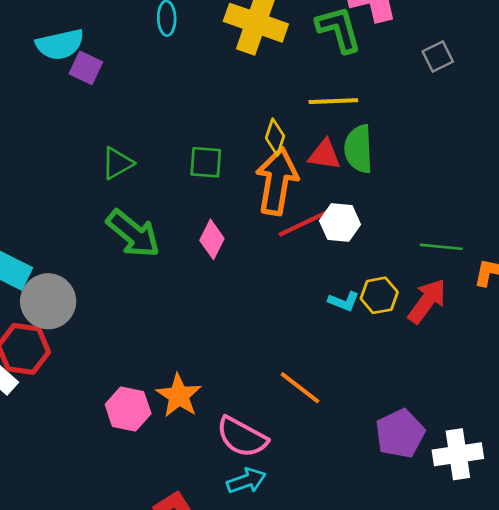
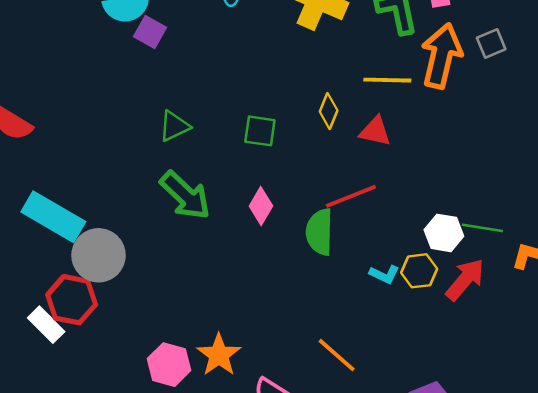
green semicircle: (359, 149) -> (320, 232), moved
orange arrow: (277, 181) -> (441, 56), moved
white hexagon: (340, 223) -> (444, 233), moved

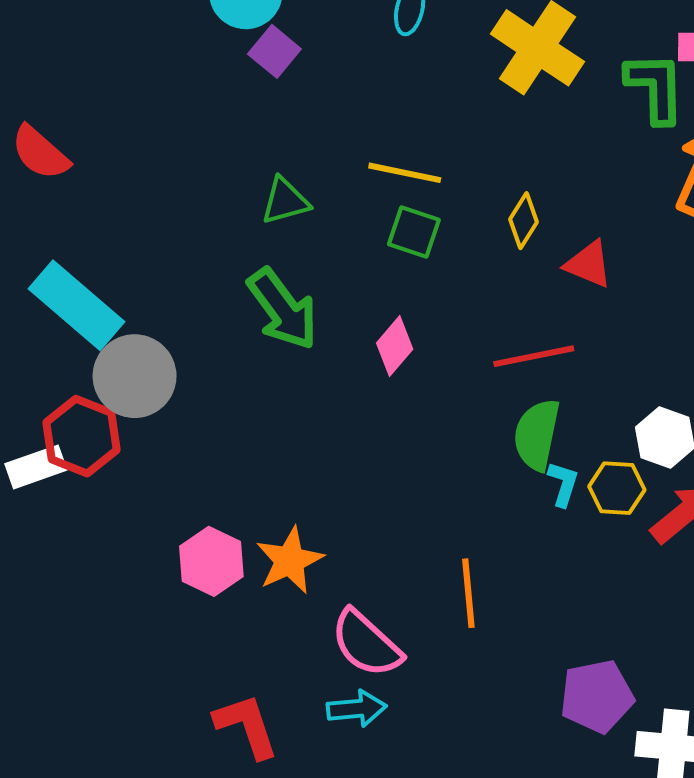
yellow line: (387, 80) -> (405, 173), moved
green semicircle: (320, 232) -> (537, 435), moved
cyan L-shape: (384, 274) -> (563, 484), turned -108
white rectangle: (46, 325) -> (36, 467), turned -75
orange line: (337, 355) -> (468, 593), turned 33

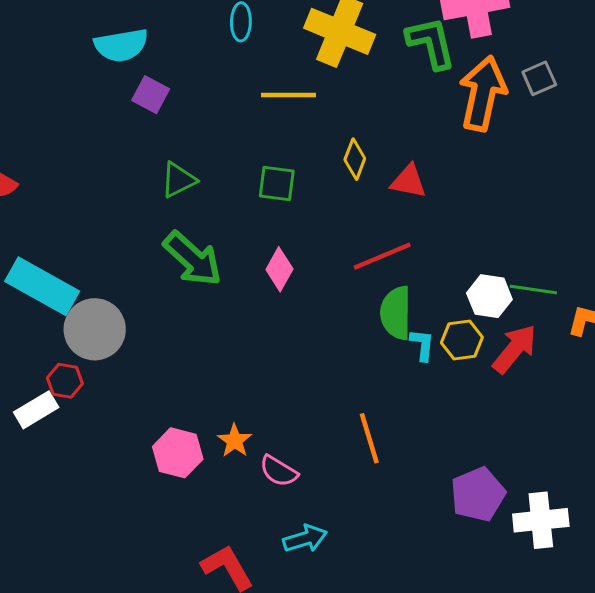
purple square: (274, 51) -> (151, 95), moved
yellow line: (405, 173) -> (289, 95), moved
red hexagon: (81, 436) -> (65, 381), size x0.6
orange star: (290, 560) -> (235, 441), size x0.7
pink semicircle: (366, 644) -> (279, 471), moved, size x0.7

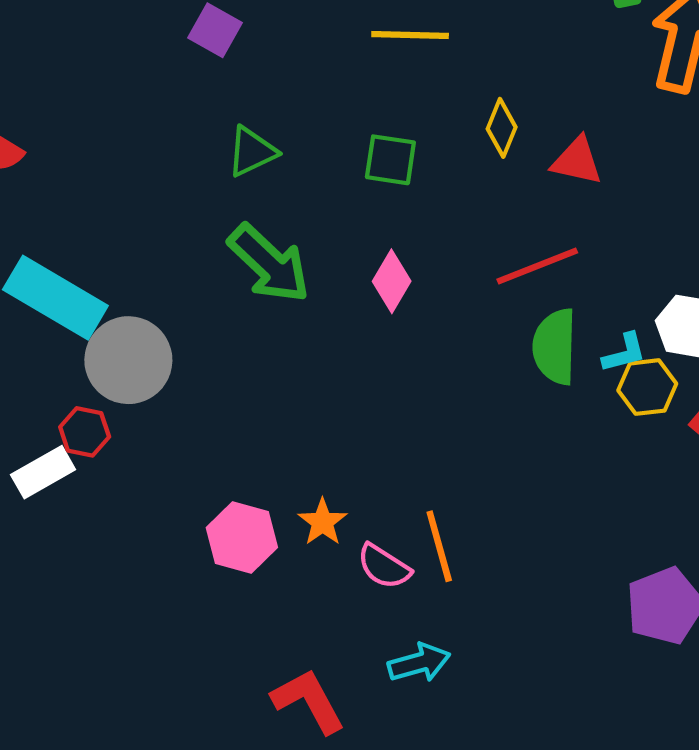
cyan L-shape: (422, 345) -> (624, 353), moved, turned 68
orange line: (369, 438) -> (439, 546), moved

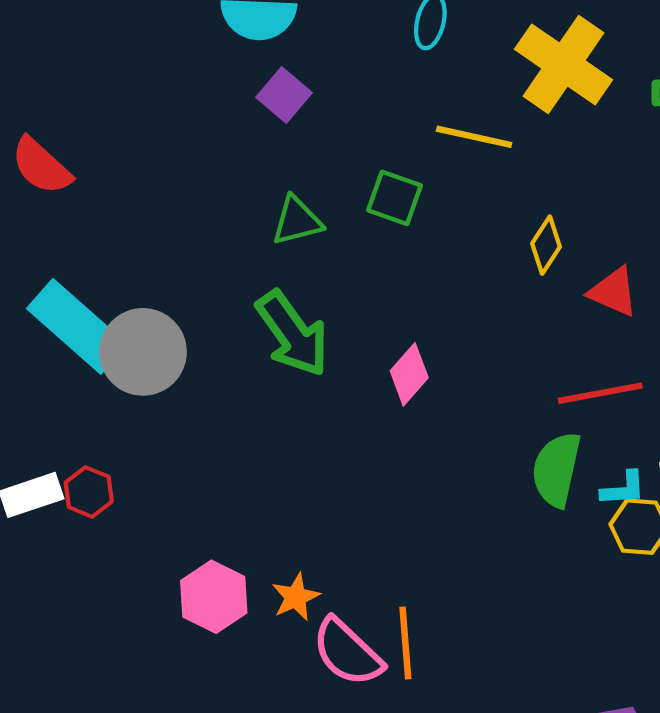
green square: (390, 160) -> (395, 198), moved
red line: (537, 266) -> (600, 393), moved
gray circle: (128, 360) -> (143, 352), moved
red hexagon: (85, 432) -> (89, 492), moved
pink semicircle: (384, 566) -> (347, 652), size x1.4

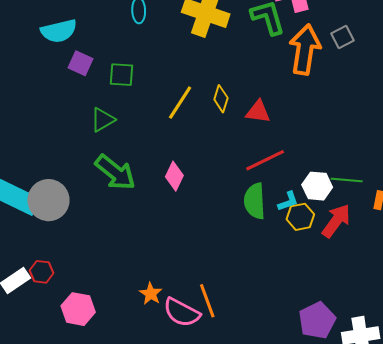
yellow line: (474, 137) -> (180, 103), moved, turned -54
green square: (395, 198) -> (122, 75), moved
pink hexagon: (214, 597) -> (78, 309), moved

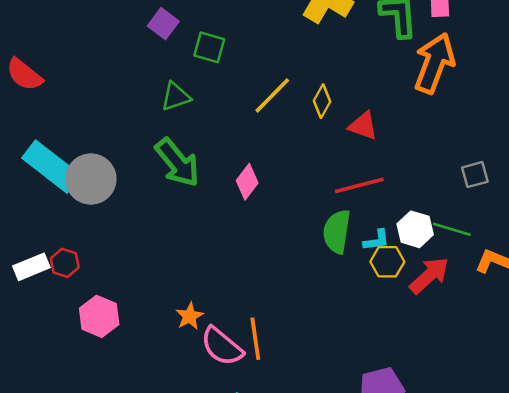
gray square: (342, 37) -> (475, 175), moved

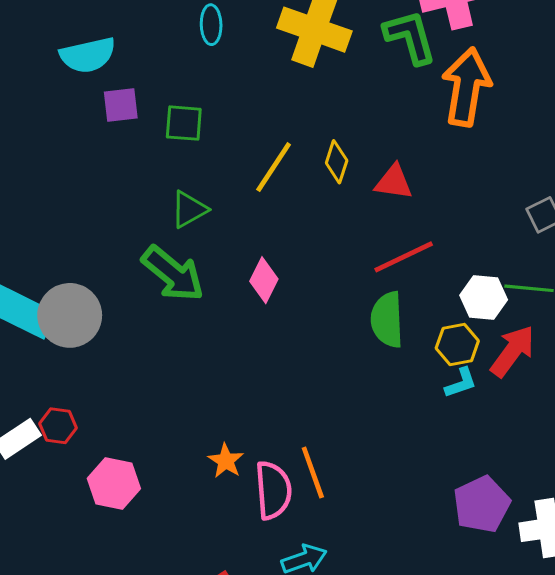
purple square: (163, 24) -> (121, 105), turned -32
green triangle: (176, 97) -> (189, 209), moved
cyan L-shape: (377, 240) -> (461, 383), moved
pink semicircle: (222, 346) -> (273, 490), turned -123

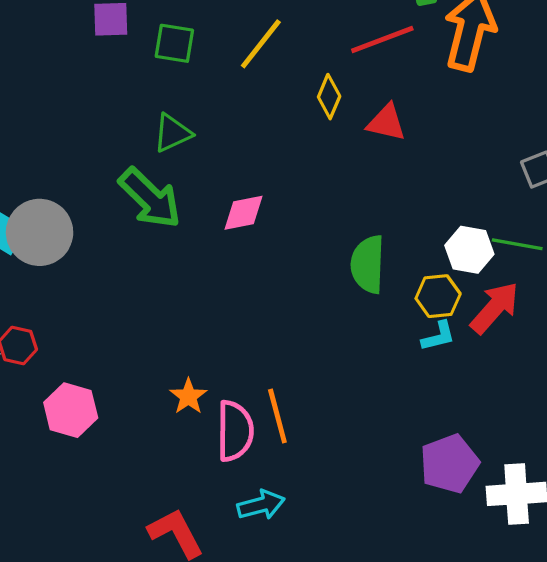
yellow line: (274, 167) -> (261, 44), moved
red line: (404, 257) -> (382, 40), moved
pink diamond: (264, 280) -> (243, 213), turned 48

